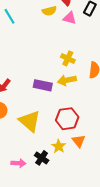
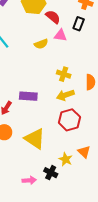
yellow semicircle: (49, 11) -> (41, 44), moved
purple rectangle: (43, 85) -> (28, 96), moved
red hexagon: (67, 119) -> (69, 120), moved

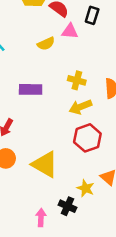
purple rectangle: (28, 96) -> (31, 89), moved
pink arrow: (29, 180) -> (41, 218), turned -80

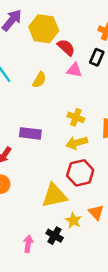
yellow semicircle: (46, 44) -> (39, 80), moved, turned -42
purple rectangle: (31, 89) -> (30, 133), moved
yellow triangle: (45, 164) -> (54, 196), moved, turned -48

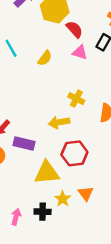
purple rectangle: (30, 133) -> (24, 143), moved
yellow arrow: (77, 143) -> (59, 122), moved
black cross: (55, 236) -> (43, 212), turned -35

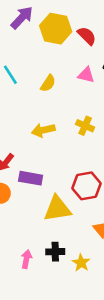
red semicircle: (74, 29) -> (87, 36), moved
yellow arrow: (59, 122) -> (43, 130), moved
yellow star: (63, 199) -> (81, 263), moved

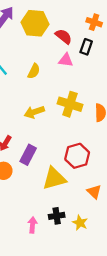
red semicircle: (87, 36) -> (64, 36), moved
yellow cross: (85, 126) -> (70, 104), size x1.5
purple rectangle: (31, 178) -> (28, 155), turned -66

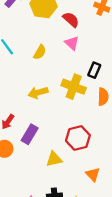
black rectangle: (86, 47) -> (94, 70), moved
pink triangle: (66, 60) -> (72, 43), turned 32
yellow triangle: (54, 179) -> (54, 159), size x0.7

